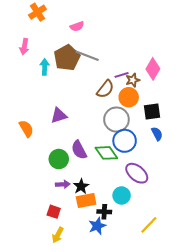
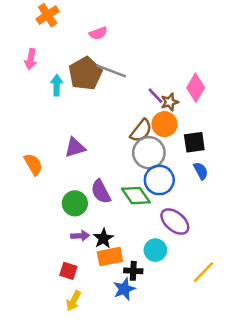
purple line: (122, 75) -> (155, 96), turned 64
brown semicircle: (105, 89) -> (141, 131), moved
yellow line: (149, 225) -> (203, 272), moved

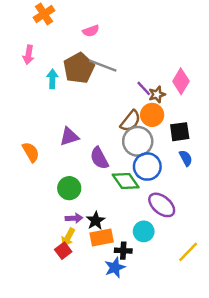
purple semicircle: (101, 192) -> (99, 158), moved
red square: (68, 271) -> (63, 251), turned 35
yellow arrow: (74, 301) -> (68, 237), moved

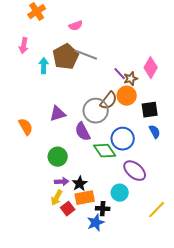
gray circle: (138, 141) -> (96, 111), moved
red square: (63, 251) -> (68, 209), moved

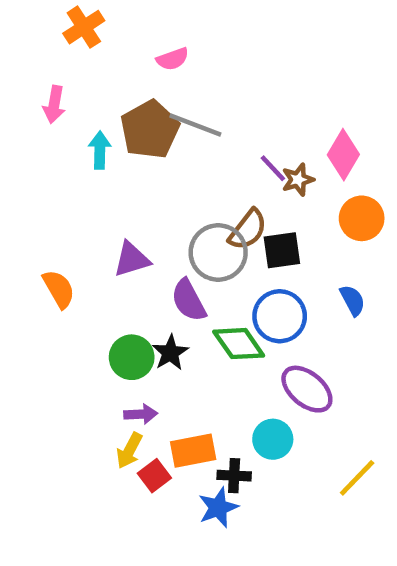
orange circle: (127, 96) -> (362, 218), moved
black square: (150, 110) -> (282, 250), moved
black star: (80, 184) -> (170, 353), moved

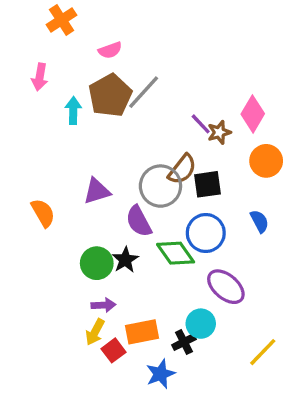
pink semicircle: (173, 59) -> (110, 50), moved
gray line: (195, 125) -> (144, 92), turned -69
black cross: (234, 476) -> (184, 342), moved, turned -30

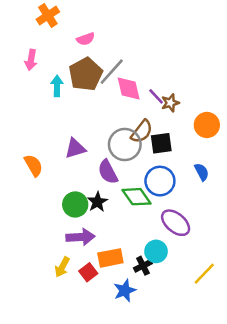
pink diamond: (253, 114) -> (129, 88), moved, turned -44
purple arrow: (103, 305) -> (80, 237), size x1.5
yellow arrow: (95, 332) -> (62, 267), moved

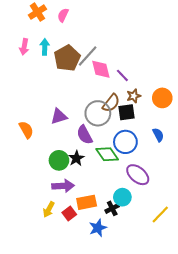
pink semicircle: (86, 39) -> (63, 15), moved, turned 136
cyan arrow: (57, 86) -> (45, 47), moved
brown star: (170, 103) -> (134, 96), moved

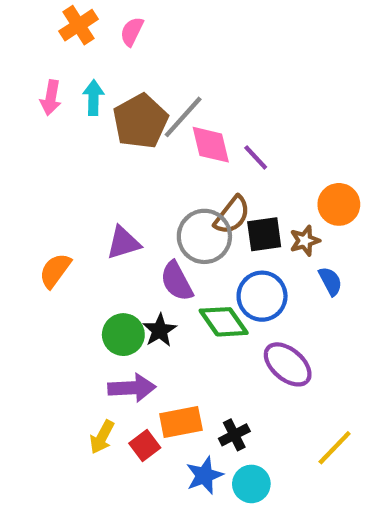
brown star: (134, 96) -> (305, 241), moved
orange semicircle: (26, 130) -> (55, 271), turned -114
cyan circle: (122, 197) -> (251, 484), moved

